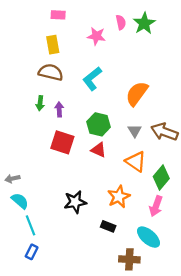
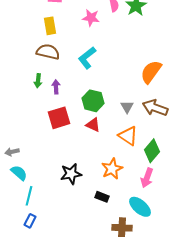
orange semicircle: (137, 94) -> (151, 72), moved
red square: (62, 142) -> (59, 118), turned -35
cyan line: (30, 225) -> (29, 196), turned 36

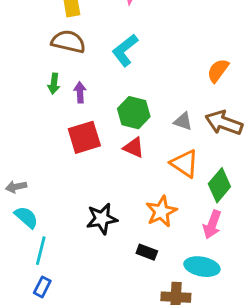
orange semicircle: (151, 72) -> (218, 71), size x0.7
gray triangle: (127, 107) -> (183, 121), turned -40
cyan ellipse: (140, 207) -> (202, 267), turned -30

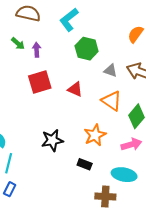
green arrow: (54, 84) -> (18, 44), turned -56
green hexagon: (134, 113) -> (87, 49), moved
pink arrow: (212, 224) -> (131, 144), turned -126

